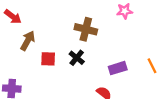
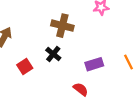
red square: (48, 59) -> (25, 67), moved, turned -35

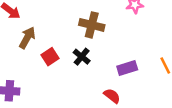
red square: (25, 67) -> (50, 57), moved

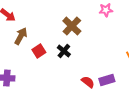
brown cross: (92, 25) -> (72, 26), turned 30
purple rectangle: (127, 68) -> (107, 80), moved

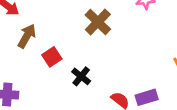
black cross: (64, 51) -> (81, 76), moved

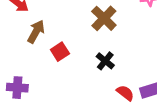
black cross: (81, 76) -> (105, 61), moved

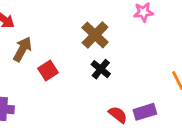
black cross: (105, 61) -> (101, 69), moved

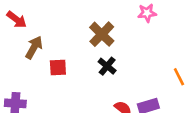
red square: (48, 71) -> (58, 67), turned 30

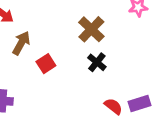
red square: (58, 67) -> (46, 64), turned -30

